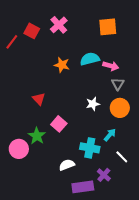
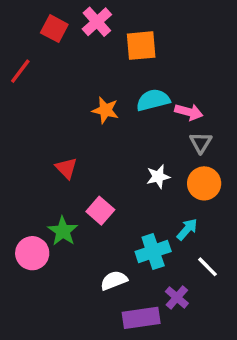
pink cross: (59, 25) -> (97, 22), moved
orange square: (108, 27) -> (141, 46), moved
red square: (32, 31) -> (54, 29), moved
cyan cross: (90, 148) -> (153, 251), turned -30

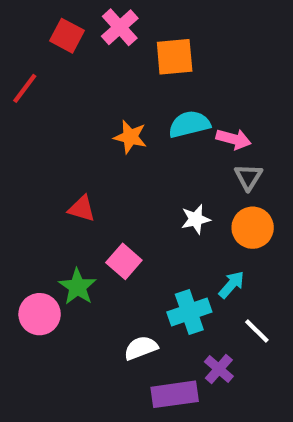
red triangle: (66, 168) -> (82, 209), turned -30

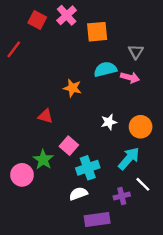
orange star: (130, 137) -> (72, 88), moved
gray triangle: (248, 177) -> (136, 52), moved
cyan arrow: (232, 285) -> (129, 158), size x1.5
cyan cross: (189, 312) -> (88, 168), moved
purple cross: (219, 369) -> (122, 196), moved, turned 35

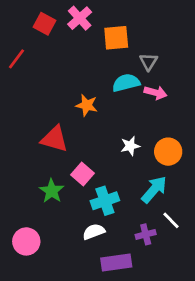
gray triangle: (136, 52) -> (148, 62), moved
red triangle: (45, 116) -> (54, 139), size x1.5
pink circle: (22, 175) -> (26, 241), moved

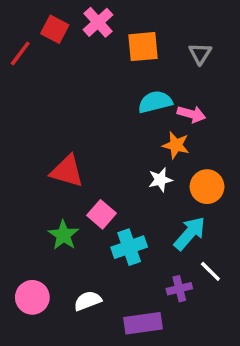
red line: (16, 59) -> (20, 53), moved
gray triangle: (148, 62) -> (200, 53), moved
orange star: (87, 105) -> (176, 145), moved
white semicircle: (94, 232) -> (88, 301), moved

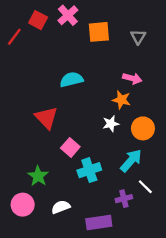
cyan semicircle: (155, 102) -> (71, 80), moved
red triangle: (67, 171) -> (46, 118), turned 30
green star: (63, 235) -> (38, 176), moved

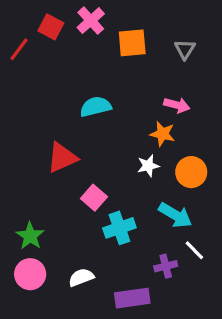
red triangle: (46, 118) -> (62, 158), turned 50
cyan arrow: (131, 161) -> (175, 215), turned 80
green star: (38, 176) -> (30, 236), moved

